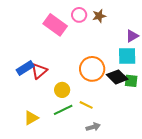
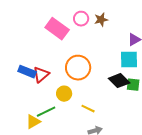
blue rectangle: (25, 68) -> (27, 72), turned 54
orange circle: (92, 69) -> (78, 68), moved
green line: (63, 110) -> (46, 112), moved

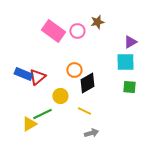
pink circle: (81, 19) -> (77, 31), moved
orange circle: (78, 68) -> (74, 70), size x0.6
black diamond: (119, 81) -> (87, 83), moved, turned -75

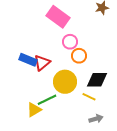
pink circle: (77, 31) -> (70, 42), moved
black diamond: (87, 83) -> (97, 80), moved, turned 30
yellow circle: (60, 96) -> (65, 82), size x1.5

